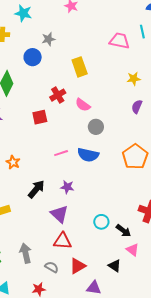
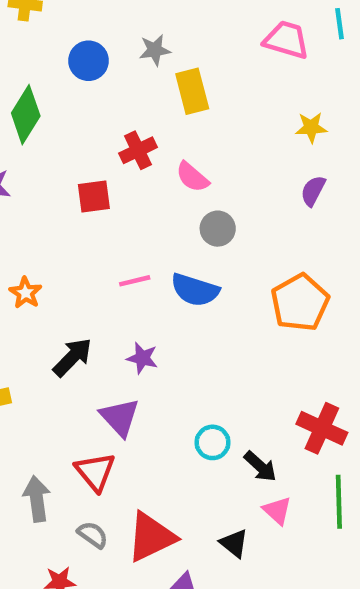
gray star: (48, 39) -> (155, 50), moved
red triangle: (63, 241) -> (95, 472), moved, turned 42
red triangle: (78, 266) -> (151, 537), size x1.4

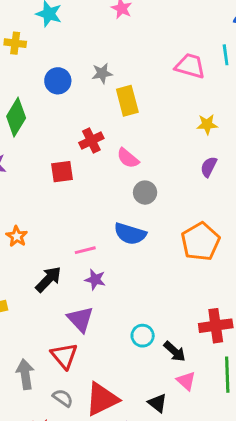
pink line: (135, 281) -> (85, 250), moved
red cross: (322, 428) -> (216, 326), turned -32

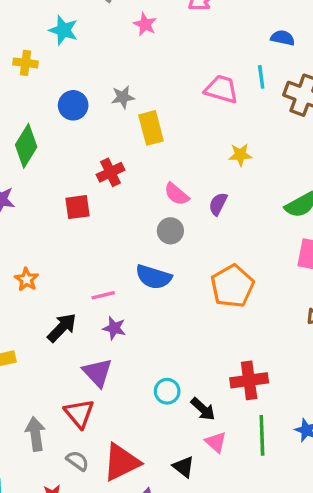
pink semicircle: (128, 158) -> (177, 194), moved
purple semicircle: (209, 167) -> (218, 204), moved

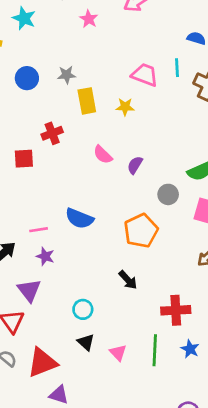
yellow star: (240, 155) -> (125, 107), moved
gray circle: (170, 231) -> (168, 194), moved
red cross: (249, 380) -> (176, 310), moved
black arrow: (203, 409) -> (128, 280), moved
black triangle: (184, 467) -> (86, 342), moved

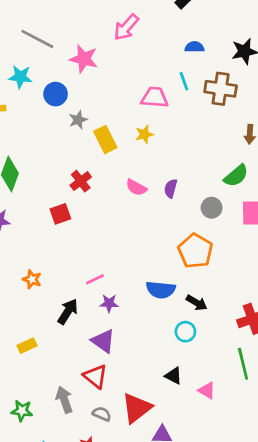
pink star: (89, 19) -> (84, 59), size x1.5
blue circle: (27, 78) -> (56, 94), moved
blue semicircle: (79, 218) -> (161, 290), moved
cyan circle: (83, 309) -> (185, 332), moved
pink triangle: (118, 353) -> (207, 390), moved

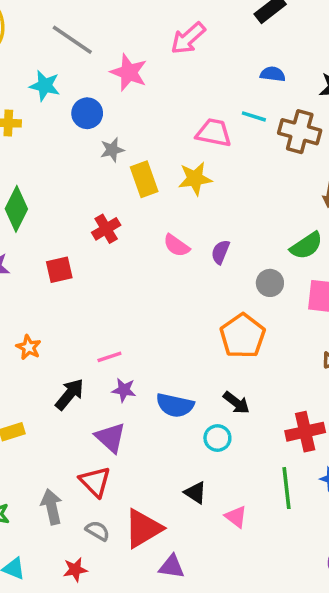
cyan line: (184, 81) -> (254, 116), turned -60
yellow star: (144, 134) -> (195, 179), size x1.4
red square: (60, 214) -> (59, 270), moved
blue semicircle: (161, 290) -> (175, 405), moved

